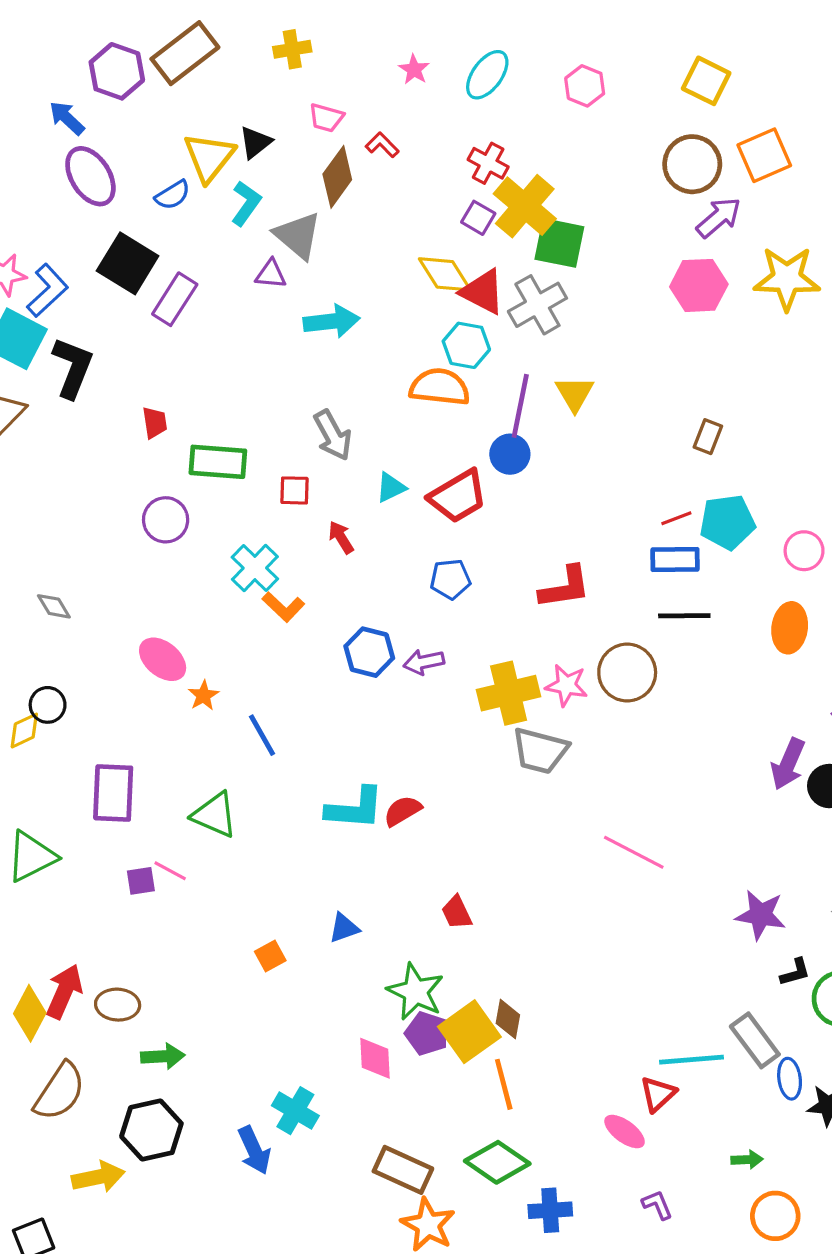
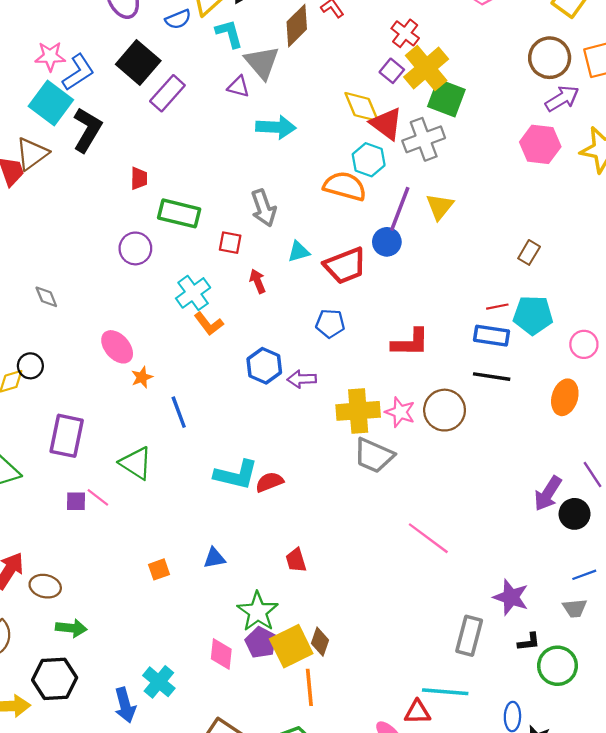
cyan L-shape: (246, 203) -> (229, 34), turned -60
gray rectangle: (755, 1040) -> (469, 636), moved, turned 42
red triangle: (658, 1094) -> (417, 712), turned 32

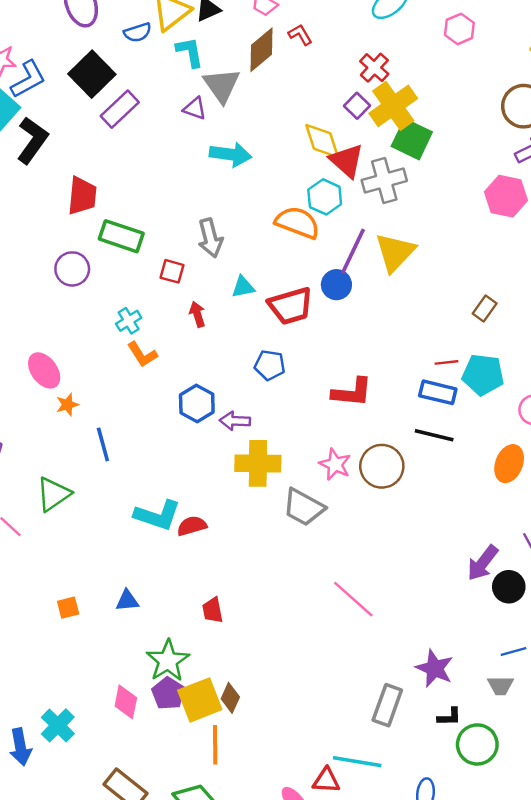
red trapezoid: (139, 178) -> (82, 196), size x1.6
yellow triangle: (440, 206) -> (395, 252), size x1.4
cyan cross: (193, 293) -> (129, 321), size x0.7
yellow cross: (358, 411) -> (258, 463), moved
green triangle: (136, 463) -> (53, 494), turned 48

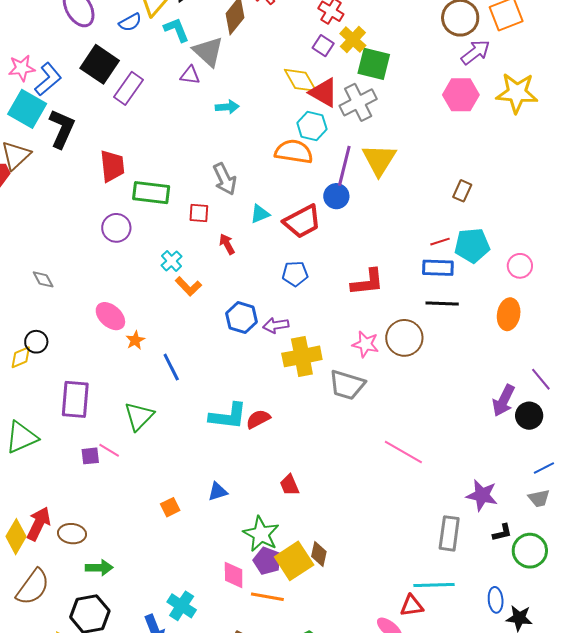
yellow cross: (393, 106) -> (353, 40), size x0.7
cyan arrow: (230, 154) -> (227, 107), size x0.7
orange line: (215, 745) -> (267, 597), moved, turned -68

